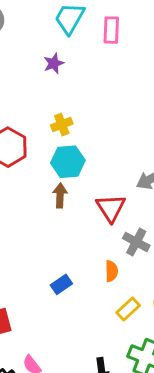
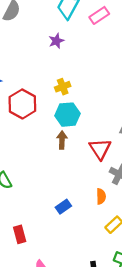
pink rectangle: (111, 30) -> (99, 15), turned 54

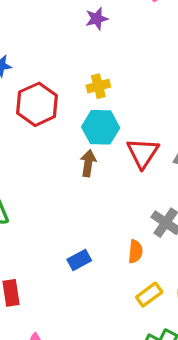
red triangle: (100, 149) -> (143, 153), moved

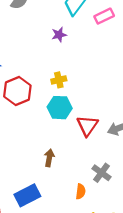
brown arrow: (88, 163) -> (49, 158), moved
blue rectangle: (79, 260) -> (27, 195), moved, size x1.6

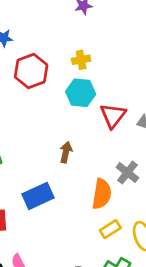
orange semicircle: (81, 191) -> (102, 194), size x1.6

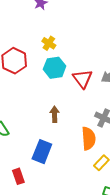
yellow cross: (81, 60) -> (49, 43), turned -32
blue rectangle: (38, 196) -> (42, 152), turned -30

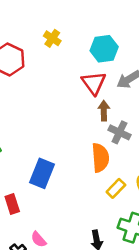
cyan hexagon: (55, 68) -> (104, 49), moved
brown arrow: (55, 114) -> (104, 111), moved

